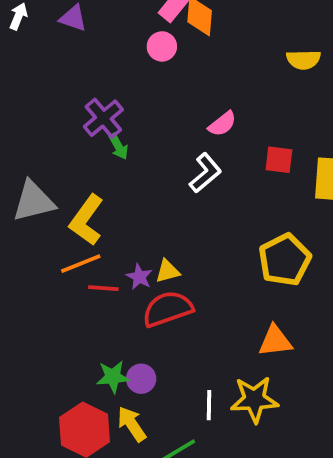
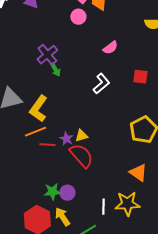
pink semicircle: (222, 124) -> (110, 48), moved
red semicircle: (168, 309) -> (81, 156), turned 68
orange triangle: (275, 341) -> (138, 173), turned 42

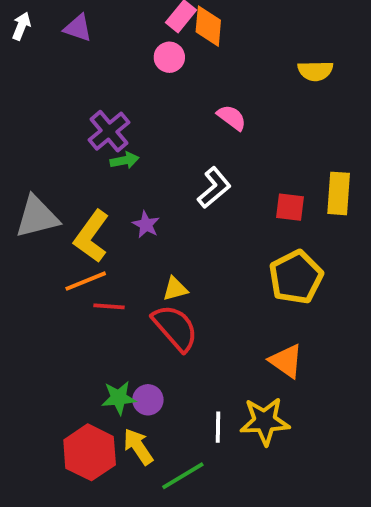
pink semicircle: (110, 48) -> (232, 118), turned -105
green arrow: (55, 70) -> (125, 160), turned -72
red square: (140, 77) -> (290, 207), moved
purple star: (66, 139) -> (146, 225), moved

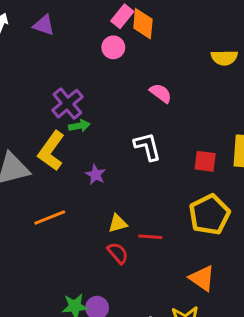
white L-shape: (214, 188) -> (147, 146), turned -64
yellow L-shape: (91, 236) -> (51, 151), moved
red line: (109, 306) -> (150, 237), moved
red semicircle: (175, 328) -> (118, 253), size x0.6

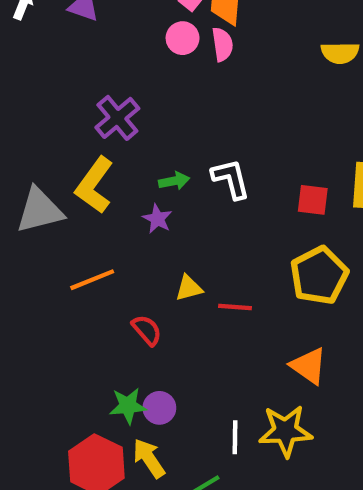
pink semicircle: (161, 93) -> (222, 44), moved, turned 45
green arrow: (79, 126) -> (174, 181), moved
red semicircle: (118, 253) -> (147, 330), moved

